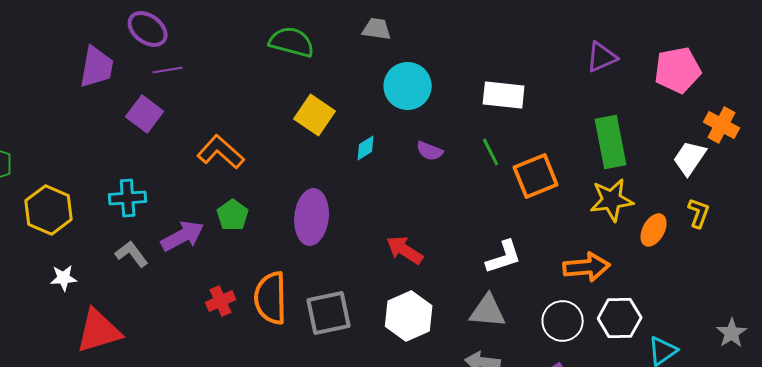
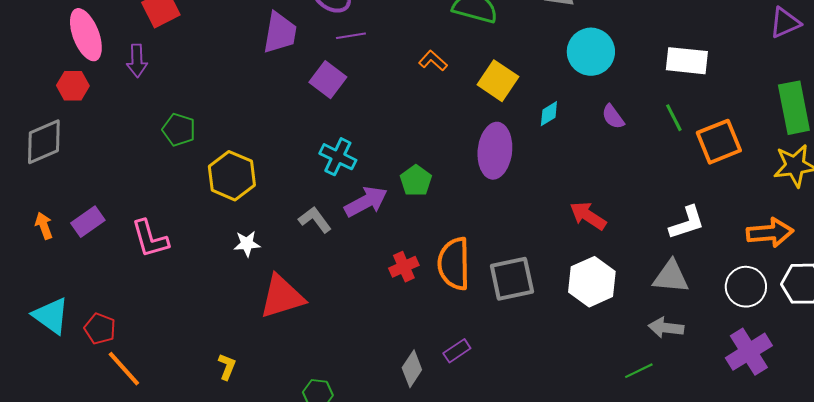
purple semicircle: (430, 151) -> (613, 117), turned 32
orange L-shape: (221, 152) -> (433, 61), moved, size x0.6
cyan cross: (128, 198) -> (338, 157), moved, turned 30
purple ellipse: (312, 217) -> (495, 151), moved

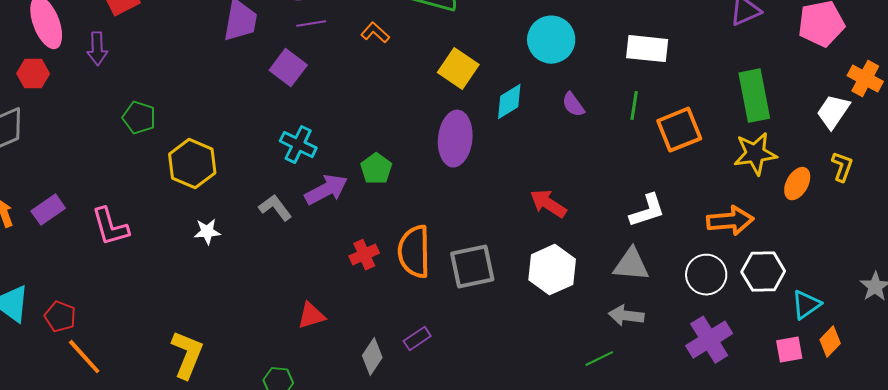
orange L-shape: (433, 61) -> (375, 33), moved
cyan diamond: (549, 114) -> (509, 102), size x1.4
green line: (674, 118) -> (634, 106), turned 36
red triangle: (282, 297) -> (311, 316), moved, size x0.6
yellow L-shape: (227, 367) -> (187, 355), size x1.8

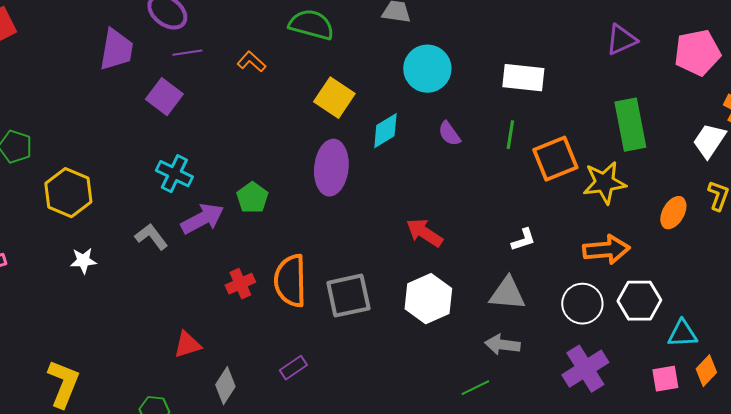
yellow star: (755, 154) -> (604, 183), moved
white L-shape: (647, 211) -> (523, 240), size x0.7
cyan triangle: (806, 305) -> (682, 334), turned 32
gray diamond: (372, 357) -> (225, 386), moved

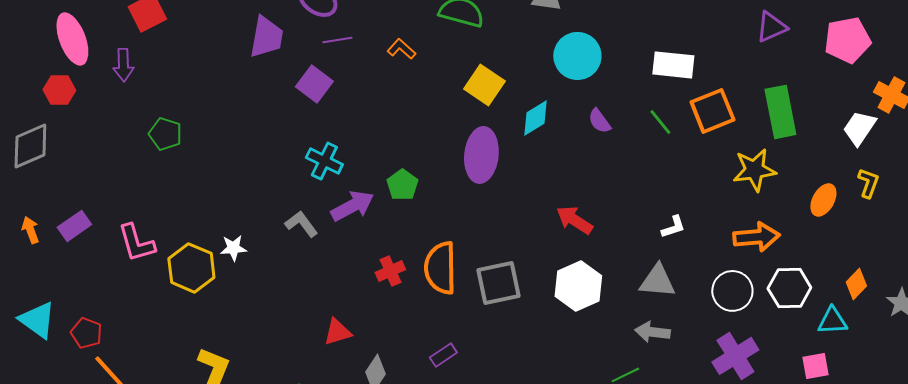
green line: (510, 135) -> (660, 122), turned -48
orange square: (555, 159) -> (712, 111), moved
yellow hexagon: (68, 193) -> (191, 268), moved
orange diamond: (706, 371) -> (856, 284), moved

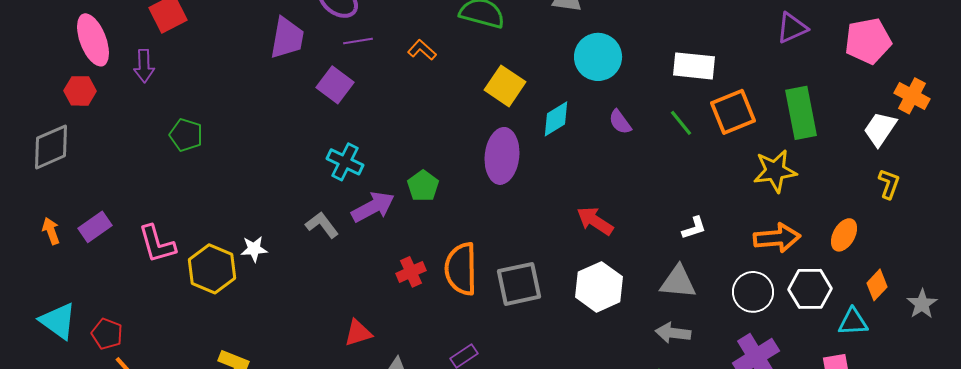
orange ellipse: (823, 200) -> (844, 235), moved

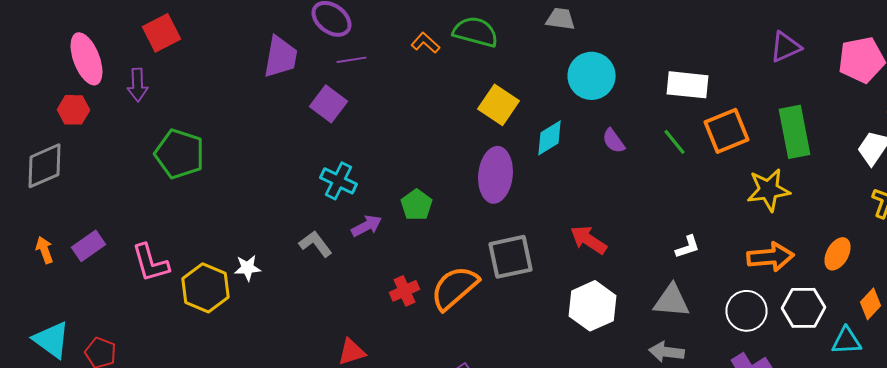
orange L-shape: (422, 50) -> (426, 43), moved
green pentagon: (186, 135) -> (180, 154), size x1.5
purple arrow: (373, 207) -> (366, 226), size x0.7
orange semicircle: (461, 269) -> (454, 288), turned 50
gray square: (519, 284) -> (510, 257), moved

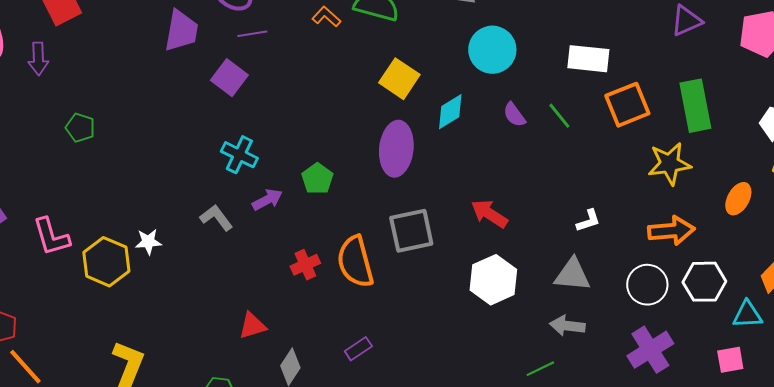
green line: (674, 142) -> (559, 116), moved
green pentagon: (180, 154) -> (80, 128), size x0.6
orange ellipse: (838, 254) -> (738, 199), moved
orange semicircle: (454, 288) -> (355, 262), turned -64

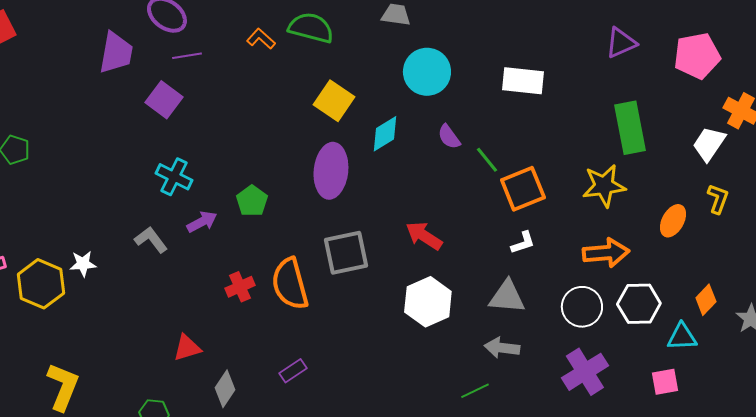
orange square: (627, 105) -> (523, 189), moved
green line: (559, 116) -> (487, 160), moved

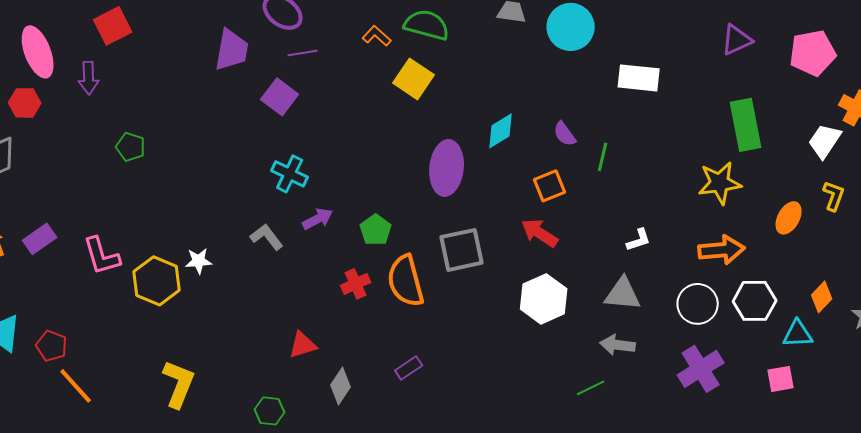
cyan circle: (427, 72) -> (571, 27), moved
yellow square: (334, 101) -> (414, 79), moved
green line: (487, 160) -> (603, 157), turned 52
orange square: (523, 189) -> (550, 186), moved, size x0.7
green pentagon: (252, 201) -> (376, 230), moved

